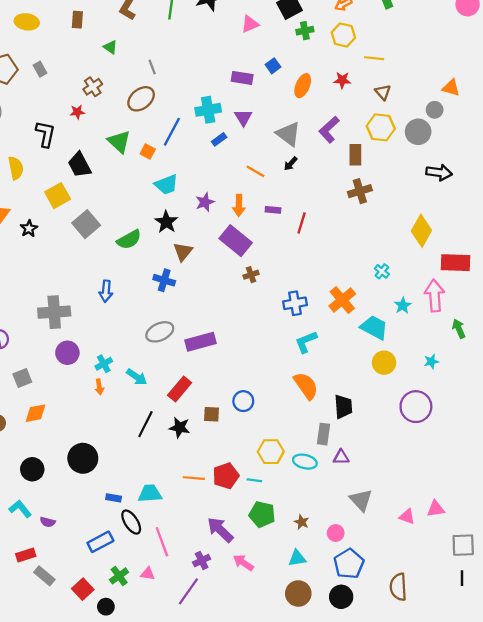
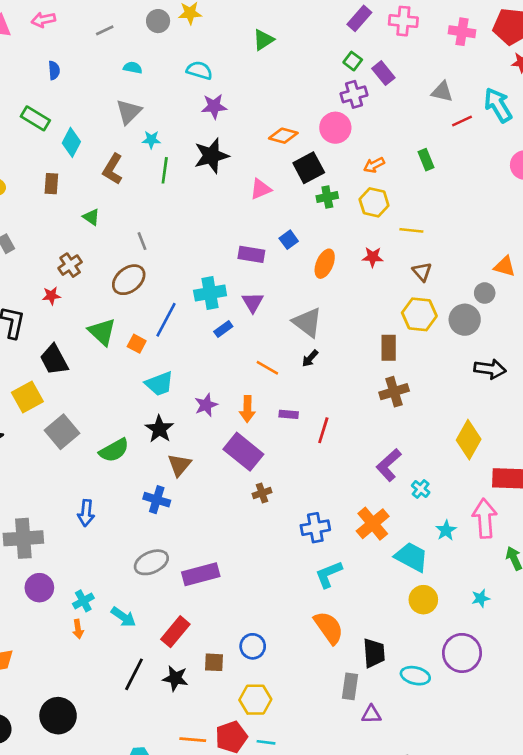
purple L-shape: (329, 130) -> (389, 465), moved
yellow hexagon: (271, 452) -> (255, 700), moved
cyan ellipse: (305, 462) -> (415, 676), moved

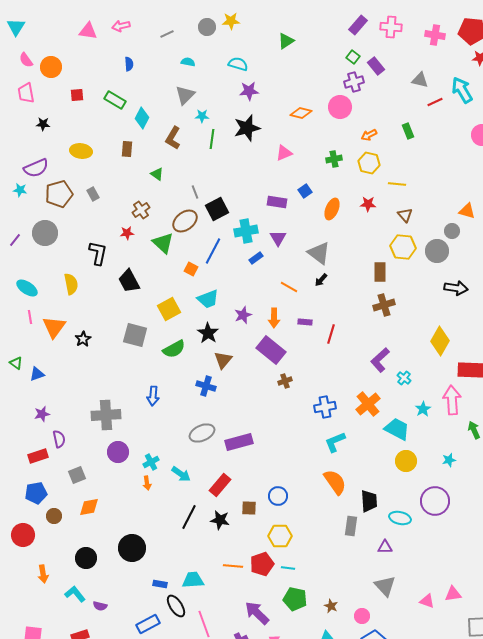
black square: (309, 168) -> (217, 209), moved
green triangle: (102, 332) -> (163, 243), moved
yellow square: (27, 397) -> (169, 309), moved
gray square: (62, 432) -> (135, 335), turned -35
purple triangle: (371, 714) -> (385, 547), moved

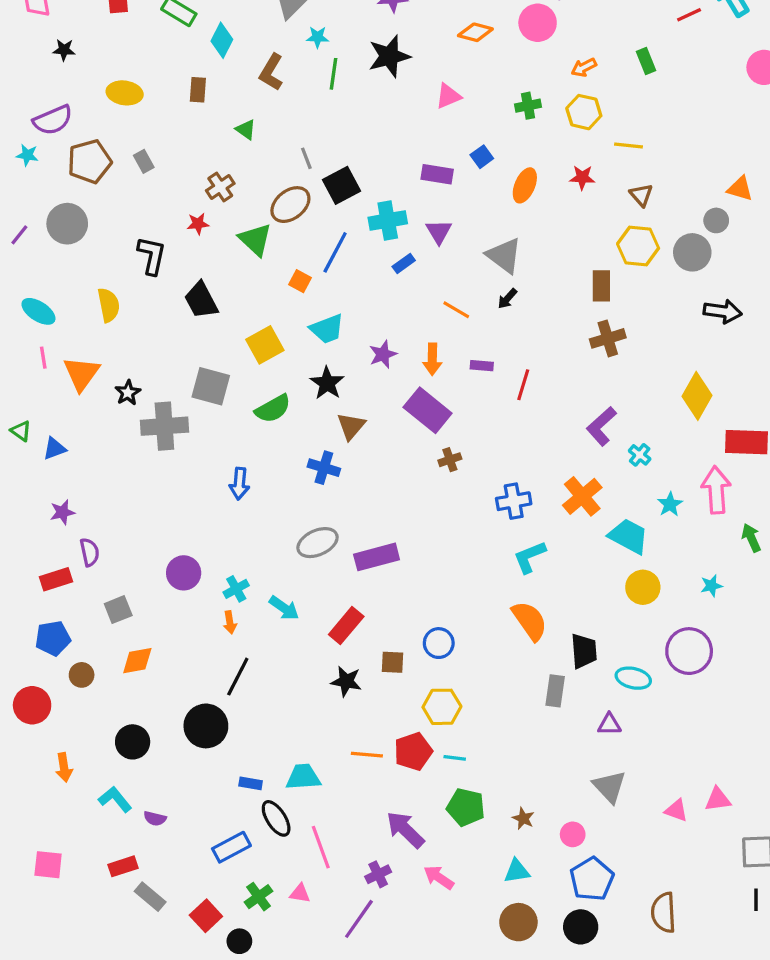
gray cross: (106, 415) -> (164, 426), moved
black line: (189, 517) -> (238, 677), moved

